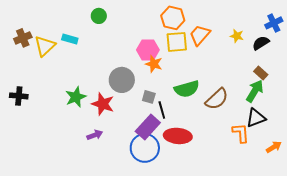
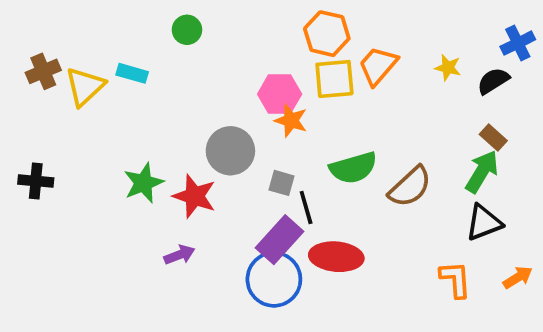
orange L-shape: (241, 133) -> (455, 279), moved

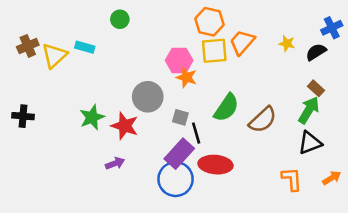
green semicircle: (353, 168) -> (226, 108), turned -40

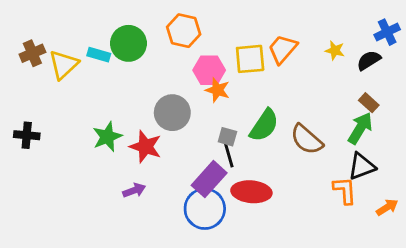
green circle: (120, 19) -> (128, 43), moved, size x1.6
orange hexagon: (209, 22) -> (184, 31), moved
gray square: (180, 117) -> (227, 137), moved
brown semicircle: (263, 120) -> (307, 139), turned 84
orange L-shape: (292, 179) -> (345, 190), moved

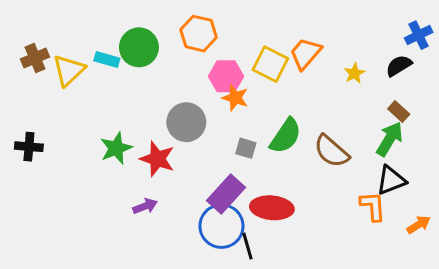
yellow star: (335, 50) -> (354, 73), moved, turned 30
yellow square: (250, 59) -> (270, 64), turned 32
black line: (229, 155) -> (247, 246), moved

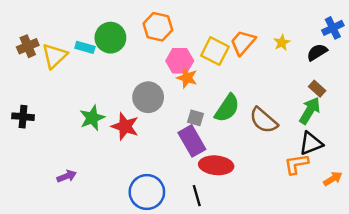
yellow star: (354, 73) -> (282, 43), moved
purple rectangle: (226, 194) -> (192, 141), moved, turned -72
purple arrow: (145, 206) -> (67, 176), moved
orange L-shape: (373, 206) -> (296, 164), turned -95
blue circle: (221, 226) -> (147, 192), moved

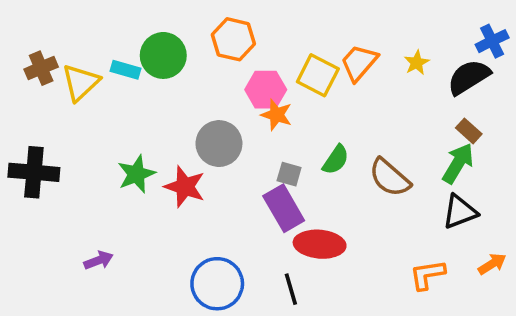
black semicircle: (317, 52) -> (469, 77), size x1.4
green semicircle: (227, 108) -> (336, 160), size x0.7
black cross: (23, 117) -> (34, 172), size x1.5
orange L-shape: (296, 164) -> (427, 275), moved

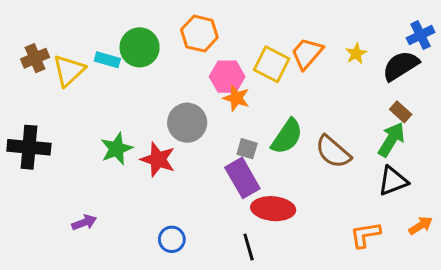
green semicircle: (336, 160) -> (287, 136), size x1.4
blue circle: (217, 284) -> (172, 239), moved, size x0.6

